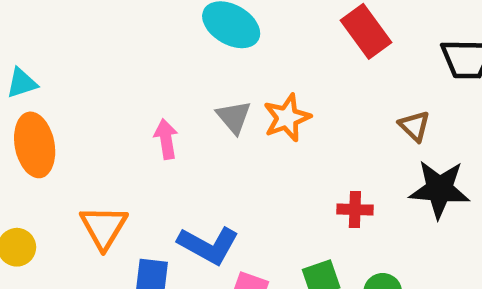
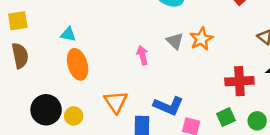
cyan triangle: (22, 83) -> (68, 34), turned 35
red cross: (355, 210) -> (239, 81), size x1.6

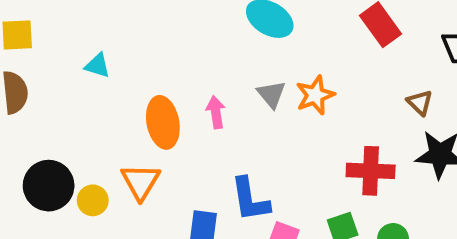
orange ellipse: (78, 64) -> (163, 122), moved
orange triangle: (116, 102) -> (141, 182), moved
blue L-shape: (168, 106) -> (250, 200), turned 52

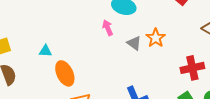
pink arrow: (216, 112) -> (108, 28), moved
orange ellipse: (163, 122) -> (65, 73), moved

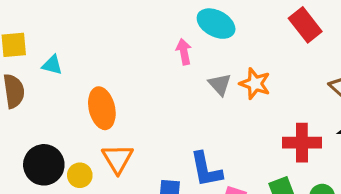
orange star: (156, 38) -> (255, 84), turned -30
cyan triangle: (45, 51) -> (52, 65), moved

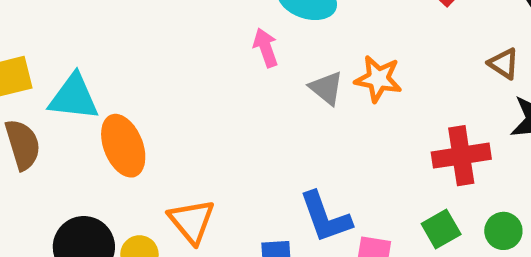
cyan triangle: (52, 65) -> (74, 97), size x1.6
orange ellipse: (102, 108) -> (123, 146), moved

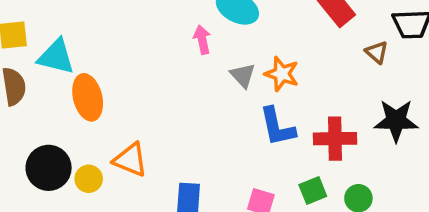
brown triangle: (504, 64) -> (377, 52), moved
blue L-shape: (325, 217) -> (277, 127), moved
orange triangle: (192, 221) -> (130, 160), turned -36

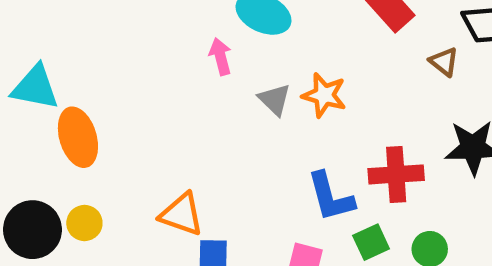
blue L-shape: (277, 127) -> (331, 197), moved
orange triangle: (130, 160) -> (182, 214), moved
yellow circle: (89, 179) -> (84, 223), moved

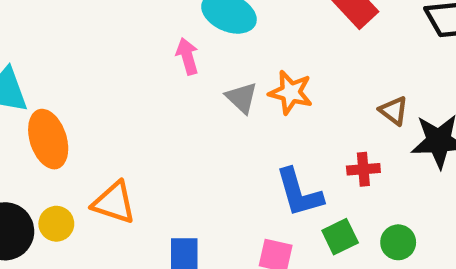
brown triangle: (444, 62) -> (394, 111), moved
red cross: (396, 174) -> (363, 169), size x0.6
orange triangle: (182, 214) -> (114, 203), moved

